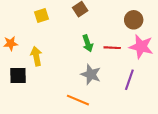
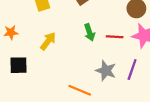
yellow arrow: (36, 56) -> (48, 41), moved, turned 48
gray star: (91, 74) -> (106, 71), moved

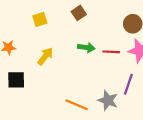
green arrow: (89, 32) -> (86, 48), turned -63
gray star: (106, 71) -> (108, 100), moved

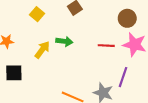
yellow square: (40, 19) -> (37, 14), turned -32
green arrow: (86, 48) -> (64, 41), moved

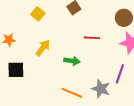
green arrow: (64, 41) -> (72, 61), moved
red line: (106, 46) -> (92, 38), moved

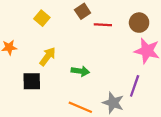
red line: (92, 38) -> (103, 25), moved
black square: (16, 70) -> (32, 81), moved

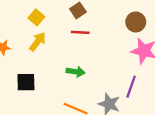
red line: (103, 25) -> (80, 32), moved
yellow arrow: (48, 56) -> (38, 42), moved

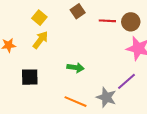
red line: (80, 32) -> (107, 21), moved
purple line: (131, 87) -> (127, 81), turned 30

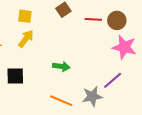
yellow square: (39, 18) -> (25, 16), turned -32
gray star: (106, 97) -> (92, 96), turned -30

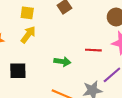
red line: (93, 19) -> (93, 50), moved

